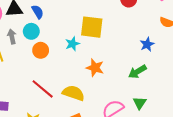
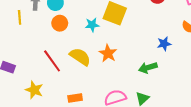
yellow semicircle: (73, 93) -> (80, 57), moved

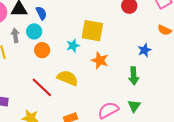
orange star: (108, 53) -> (100, 60), moved
green arrow: (148, 68) -> (134, 76), turned -66

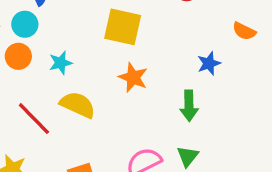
cyan star: (73, 46) -> (61, 63), moved
orange circle: (42, 50) -> (18, 56), moved

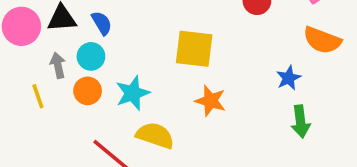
orange semicircle: (244, 31) -> (322, 40), size x1.5
cyan star: (61, 63) -> (133, 93), size x1.4
green arrow: (189, 106) -> (301, 121), moved

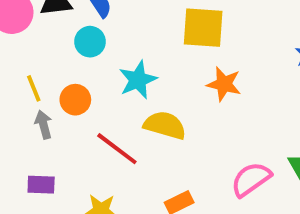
gray arrow: (58, 65) -> (43, 125), moved
orange circle: (88, 91) -> (75, 100), moved

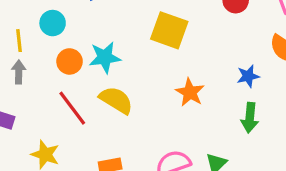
cyan circle: (90, 42) -> (53, 23), moved
orange star: (224, 84) -> (190, 92), moved
orange circle: (75, 100) -> (70, 61), moved

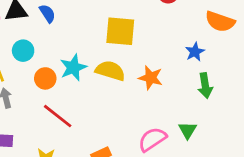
yellow semicircle: (116, 100) -> (110, 71), moved

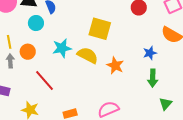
cyan circle: (23, 51) -> (36, 23), moved
orange circle: (45, 78) -> (28, 52), moved
green triangle: (188, 130) -> (166, 104), moved

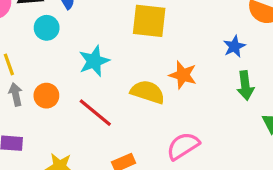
orange circle: (28, 52) -> (46, 96), moved
yellow semicircle: (88, 55) -> (148, 92), moved
red line: (44, 80) -> (95, 113), moved

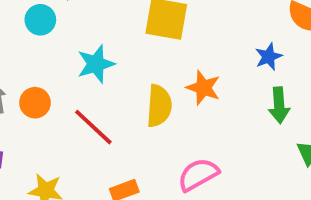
yellow semicircle: (148, 92) -> (159, 106), turned 72

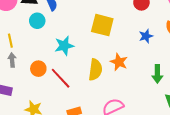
blue star: (269, 57) -> (146, 36), moved
orange circle: (35, 103) -> (38, 69), moved

